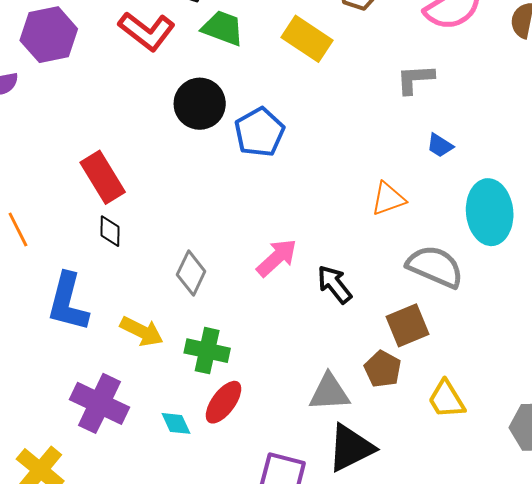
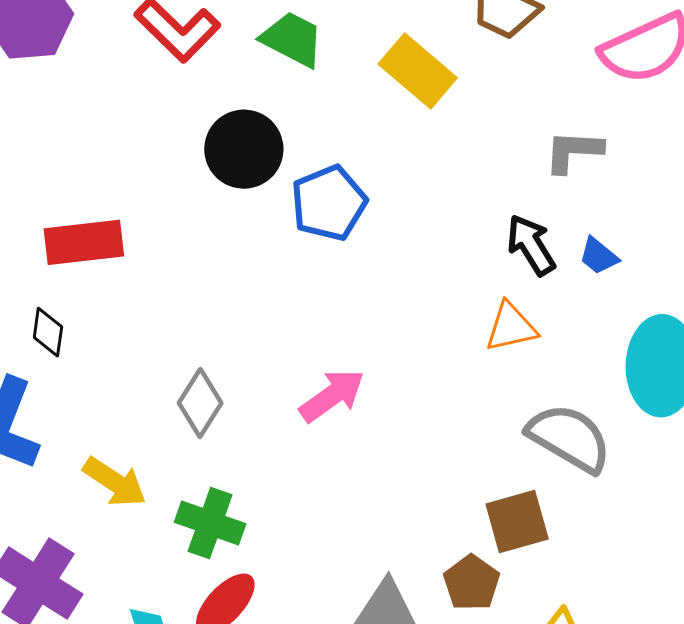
red rectangle: (103, 177) -> (84, 242), turned -72
black diamond: (110, 231) -> (48, 332), moved
black arrow: (334, 284) -> (531, 245), moved

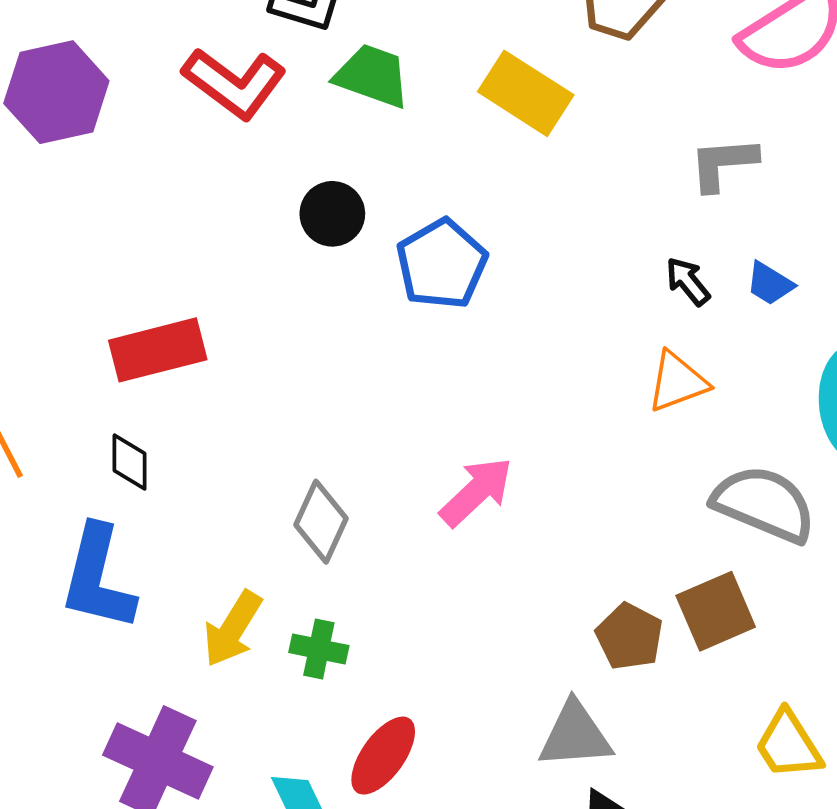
black circle: (244, 149) -> (332, 214), size x0.7
black arrow: (531, 245) -> (688, 281), size x0.7
yellow arrow: (115, 482) -> (233, 629), turned 96
green cross: (210, 523) -> (319, 649), moved, size x0.7
brown pentagon: (472, 583) -> (629, 637), moved

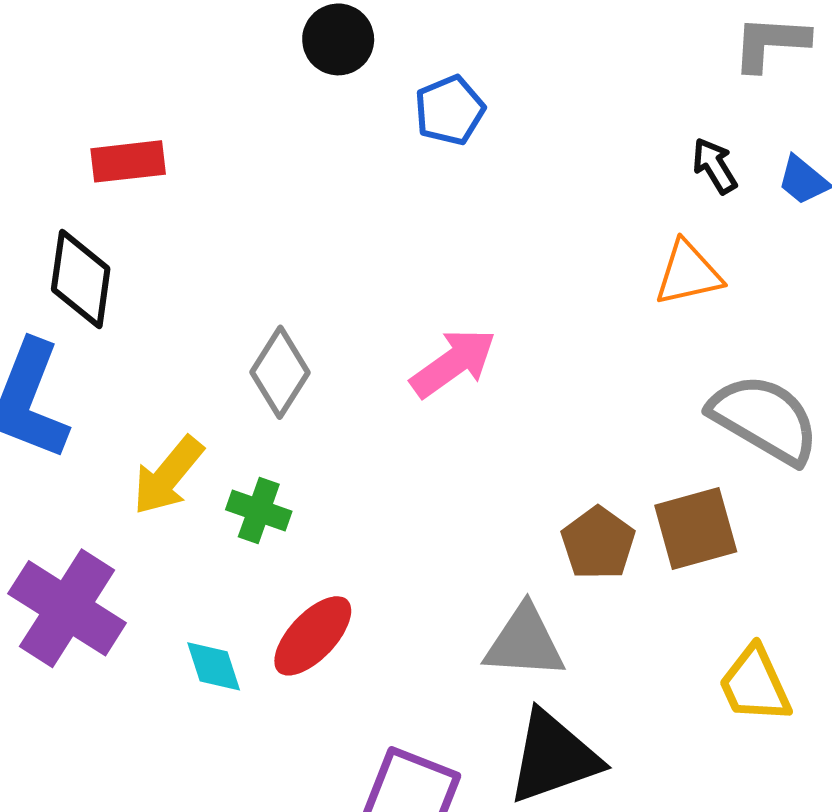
blue pentagon: (442, 264) -> (450, 110), size x0.7
red rectangle: (158, 350) -> (128, 161), size x0.7
black diamond: (130, 462) -> (81, 279), size x1.5

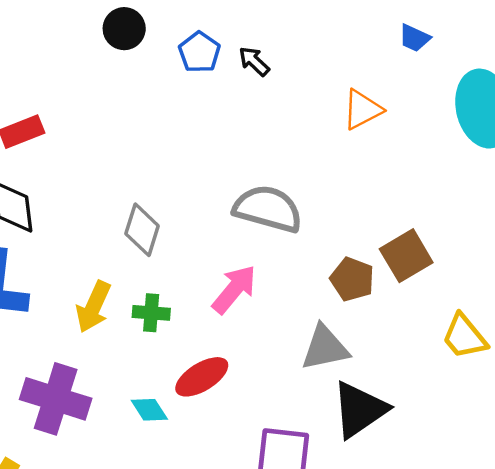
black arrow: (715, 166) -> (254, 61), moved
pink arrow: (453, 363) -> (234, 289), moved
gray semicircle: (764, 419) -> (268, 209), moved
red ellipse: (313, 636) -> (202, 377), turned 30

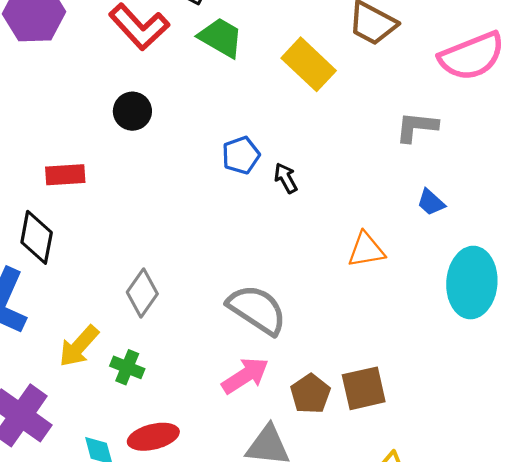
black circle: (124, 29) -> (132, 111), moved
pink arrow: (234, 289) -> (245, 376), moved

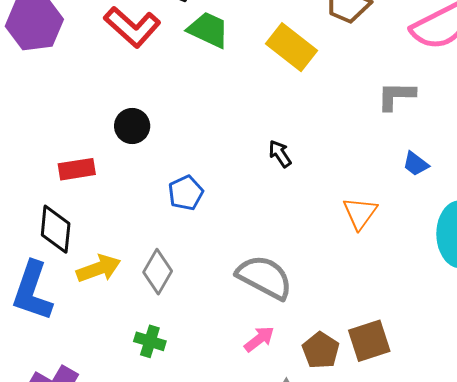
black circle: (132, 111) -> (132, 126), moved
blue pentagon: (241, 155) -> (186, 193), moved
orange triangle: (366, 250) -> (360, 213), turned -39
yellow arrow: (79, 346) -> (99, 268), moved, turned -147
pink arrow: (245, 376) -> (259, 339), size x0.7

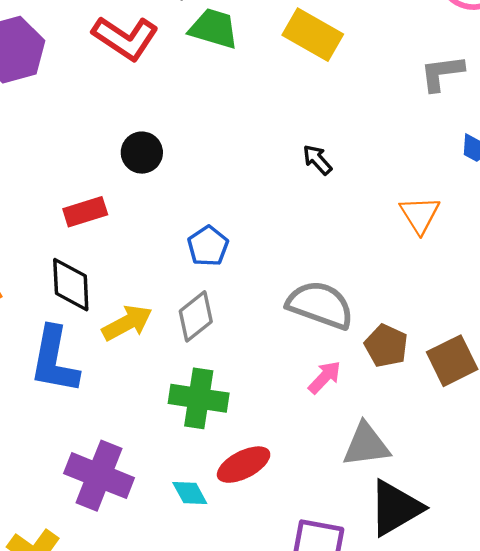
blue pentagon: (186, 193) -> (208, 246), moved
gray diamond: (158, 272) -> (196, 316), turned 30
green cross: (150, 341) -> (199, 398), size x1.6
brown pentagon: (321, 350) -> (386, 346), moved

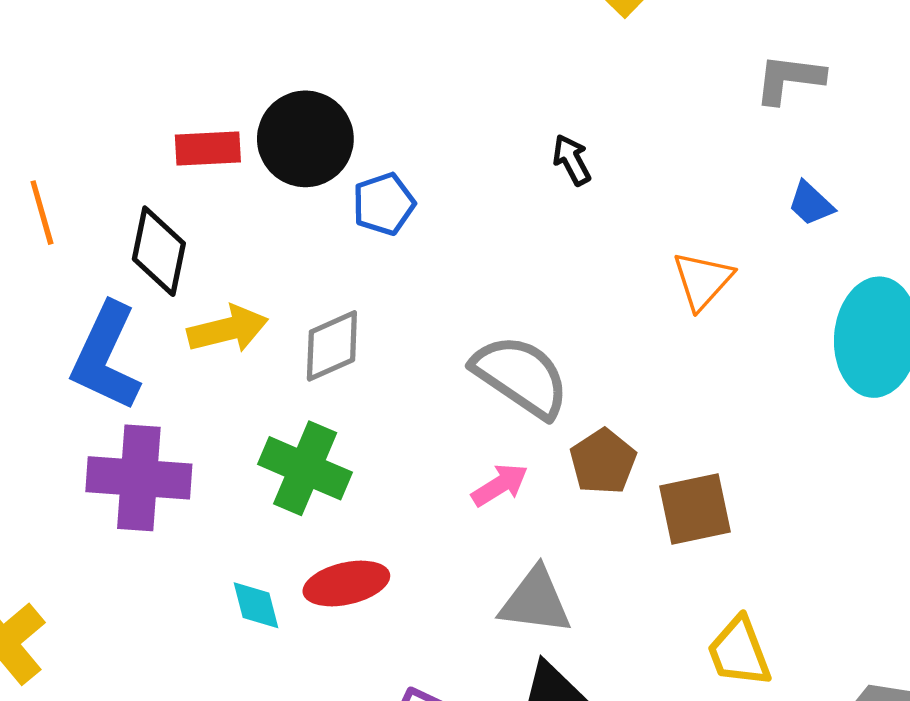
black circle: (142, 153) -> (305, 139), moved, size x1.5
blue pentagon: (208, 246) -> (384, 204), moved
purple cross: (99, 476) -> (139, 478), moved, turned -32

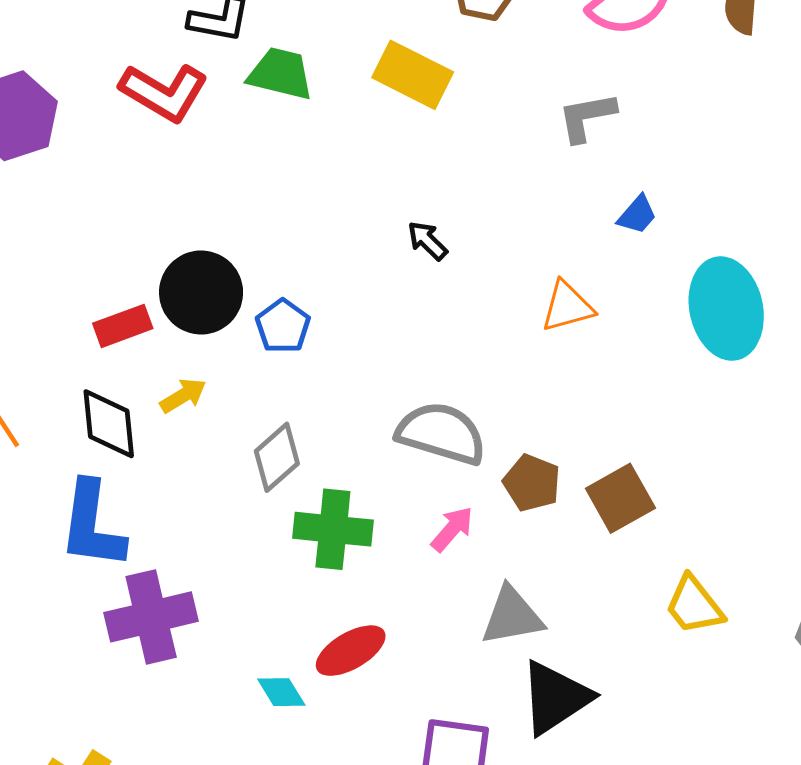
blue trapezoid: (811, 204) -> (637, 215), turned -75
orange triangle: (703, 280) -> (567, 307), turned 50
yellow arrow: (228, 329) -> (183, 396), moved, size x0.7
green cross: (305, 468) -> (333, 529), moved

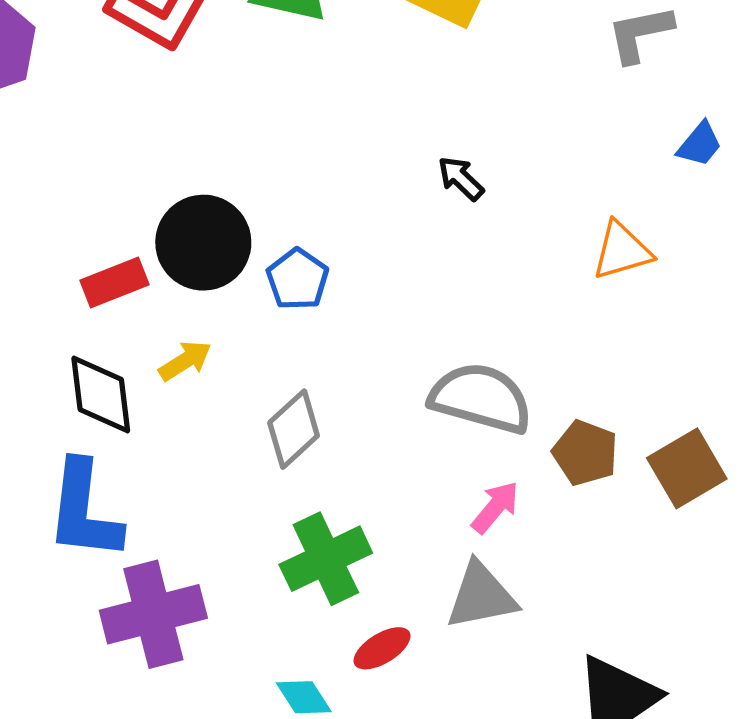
green cross: (333, 529) -> (326, 559), moved, turned -30
gray triangle: (512, 616) -> (481, 596), moved
red ellipse: (351, 651) -> (382, 648), size x0.7

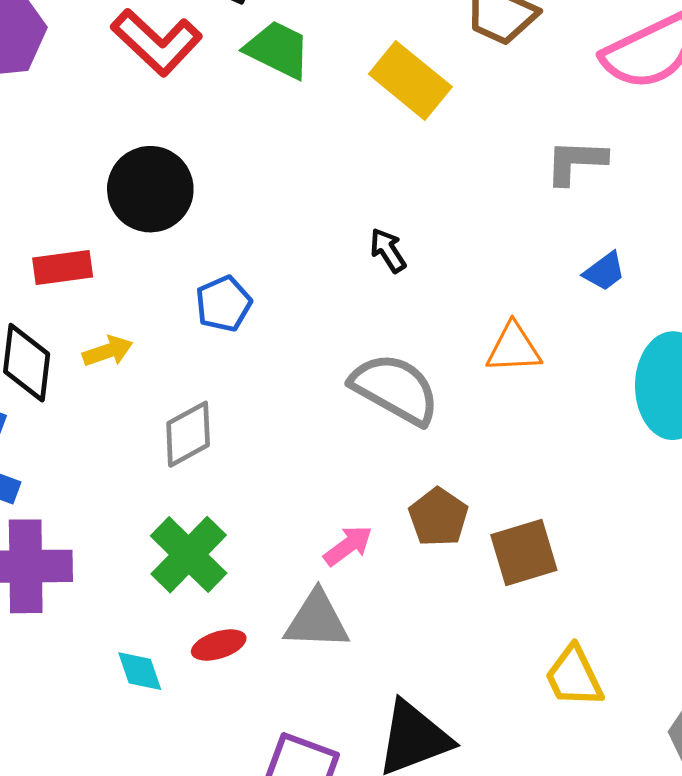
black circle: (203, 243) -> (150, 189), moved
gray semicircle: (481, 398) -> (395, 389), moved
green cross: (326, 559) -> (189, 555), turned -34

